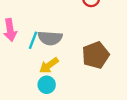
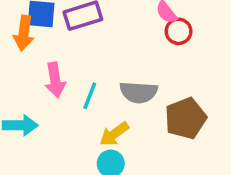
gray semicircle: (50, 38) -> (139, 92), moved

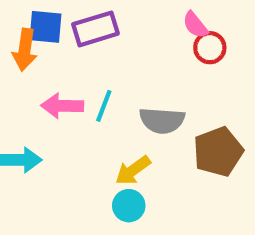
pink arrow: (55, 80) -> (62, 106), turned 100
cyan line: (90, 96) -> (104, 106), moved

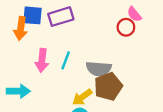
pink semicircle: (195, 25) -> (134, 14), moved
pink arrow: (62, 106) -> (42, 60), turned -85
brown pentagon: (218, 152) -> (108, 86), moved

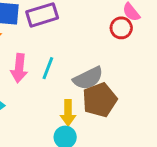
gray semicircle: (99, 69) -> (88, 78), turned -30
yellow arrow: (82, 97) -> (68, 113), turned -54

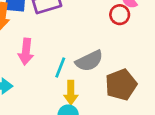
cyan line: (48, 68) -> (60, 68), moved
brown pentagon: (100, 100) -> (121, 85), moved

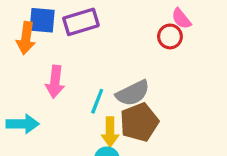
brown pentagon: (121, 85) -> (139, 122), moved

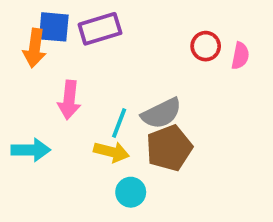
pink semicircle: (181, 19) -> (240, 56), moved, turned -130
yellow arrow: (110, 132) -> (111, 152), moved, turned -76

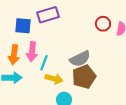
blue square: (54, 27) -> (23, 26), moved
orange arrow: (35, 48) -> (14, 55), moved
cyan line: (119, 123) -> (44, 63), moved

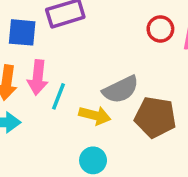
brown pentagon: (84, 77) -> (155, 117), moved, turned 30
yellow arrow: (54, 79) -> (95, 115), moved

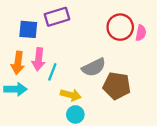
red circle: (160, 29) -> (120, 27), size x1.5
yellow arrow: (95, 115) -> (71, 95), moved

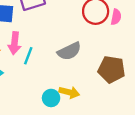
brown pentagon: (117, 86) -> (112, 69), moved
yellow arrow: (71, 95) -> (69, 92), moved

